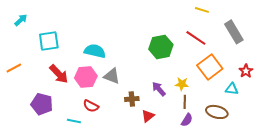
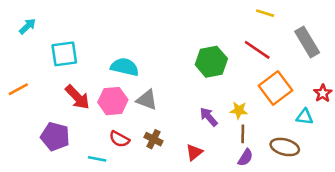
brown cross: (132, 99) -> (154, 139), moved, turned 32

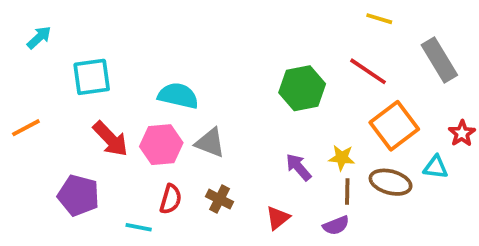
red semicircle: (119, 139) -> (171, 199), turned -102
brown ellipse: (285, 147) -> (391, 182), moved
purple semicircle: (245, 158) -> (336, 225), moved, turned 36

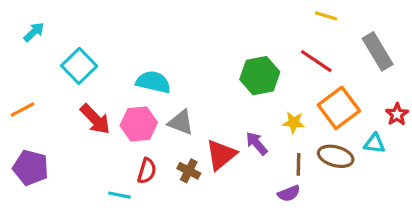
cyan square: (92, 77) -> (79, 66), turned -36
yellow star: (342, 158) -> (294, 122), moved
purple pentagon: (79, 195) -> (31, 168), moved
red triangle: (278, 218) -> (221, 155), moved, size x1.5

